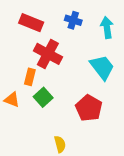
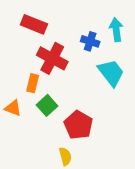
blue cross: (73, 20) -> (90, 41), moved
red pentagon: (89, 108) -> (78, 125), moved

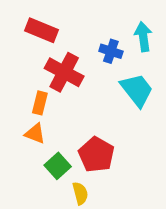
green square: (47, 105) -> (58, 166), moved
orange triangle: (13, 108) -> (35, 134), moved

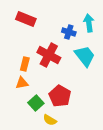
red cross: (64, 72) -> (49, 55), moved
orange triangle: (35, 134) -> (22, 83), turned -32
yellow semicircle: (80, 193) -> (50, 120), turned 136

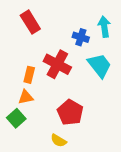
red rectangle: (26, 19) -> (30, 22), turned 36
green square: (36, 103) -> (16, 118), moved

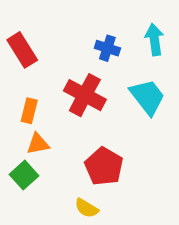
red rectangle: (30, 22) -> (22, 50), moved
blue cross: (81, 37) -> (107, 48), moved
orange rectangle: (29, 75) -> (29, 111), moved

